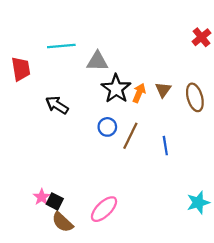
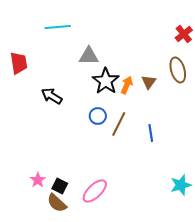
cyan line: (61, 46) -> (58, 27), moved
brown ellipse: (195, 97) -> (178, 70), moved
black square: (55, 201) -> (60, 186), moved

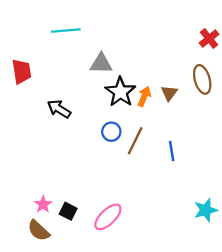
brown semicircle: (57, 203) -> (39, 231), moved

